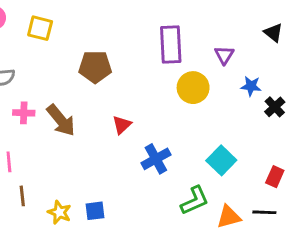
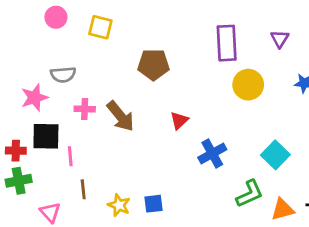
purple triangle: (224, 55) -> (280, 39), moved

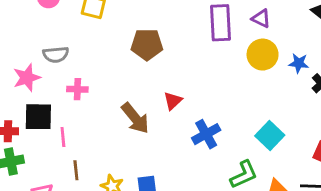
purple triangle: (280, 39) -> (261, 18), moved, turned -36
yellow circle: (248, 85) -> (263, 55), moved
brown arrow: (121, 116) -> (135, 118), moved

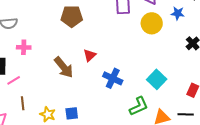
blue star: (299, 63) -> (178, 13), moved
blue cross: (206, 134) -> (113, 78), turned -36
pink line: (63, 137) -> (14, 80), turned 64

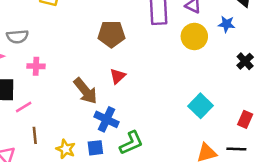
brown pentagon: (72, 16) -> (111, 34), moved
blue cross: (113, 78) -> (106, 119), moved
green L-shape: (139, 106) -> (131, 143), moved

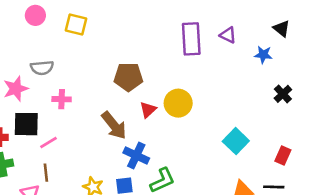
brown pentagon: (111, 34) -> (128, 77), moved
yellow circle: (194, 36) -> (178, 103), moved
brown line: (35, 135) -> (46, 173), moved

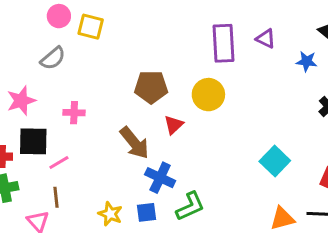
pink circle: (35, 15) -> (59, 16), moved
gray semicircle: (42, 68) -> (53, 58), moved, turned -35
yellow circle: (178, 103) -> (208, 95), moved

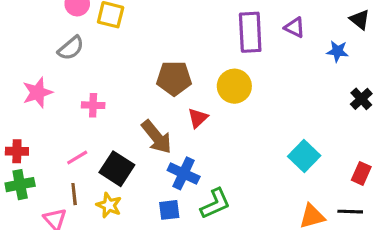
black square: (33, 141) -> (117, 169), moved, turned 32
yellow star: (110, 214) -> (109, 205), moved

